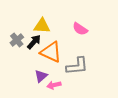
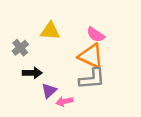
black arrow: (34, 42) -> (32, 73), moved, turned 49
orange triangle: (51, 52) -> (91, 56), moved

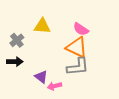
black arrow: (32, 73) -> (15, 62), moved
purple triangle: (49, 91) -> (41, 77), turned -40

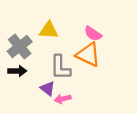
gray cross: (17, 40) -> (20, 46), size x1.5
gray L-shape: (78, 67) -> (60, 67), moved, turned 95

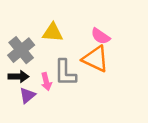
purple triangle: (48, 88) -> (27, 95), moved, turned 42
pink arrow: (63, 99) -> (46, 82), moved, turned -91

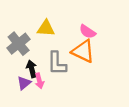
black arrow: (19, 77) -> (32, 69), moved, turned -105
pink arrow: (46, 82) -> (39, 81), moved

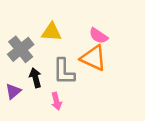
pink arrow: (39, 81) -> (56, 101), moved
purple triangle: (24, 83) -> (13, 91), moved

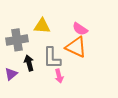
gray cross: (21, 49) -> (17, 40), turned 30
pink arrow: (56, 101) -> (59, 76), moved

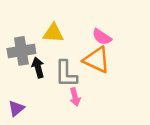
black arrow: (29, 63) -> (38, 68), moved
purple triangle: (11, 74) -> (16, 108), moved

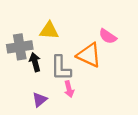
pink semicircle: (102, 37) -> (108, 36), moved
purple triangle: (16, 108) -> (40, 100), moved

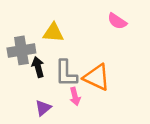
pink semicircle: (108, 36) -> (117, 21), moved
orange triangle: (89, 55) -> (97, 77), moved

